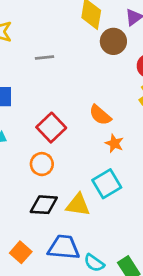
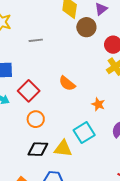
orange semicircle: (100, 115) -> (67, 83), moved
red square: (51, 128) -> (29, 91), moved
orange star: (114, 143) -> (98, 104), moved

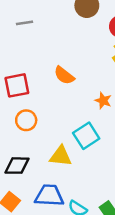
red square: (29, 91) -> (17, 85), turned 35
black diamond: (38, 149) -> (17, 166), moved

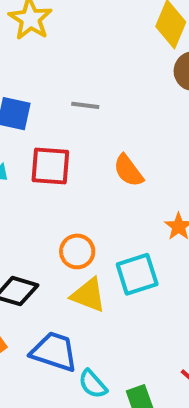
gray line: (24, 23) -> (85, 105), moved
orange circle: (26, 120) -> (77, 251), moved

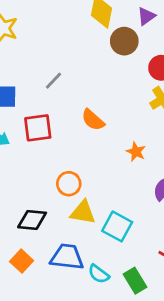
gray line: (85, 105) -> (53, 81), turned -42
cyan square: (137, 274) -> (117, 226), moved, turned -32

